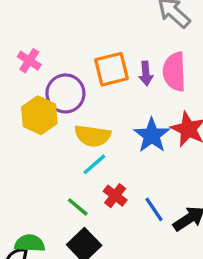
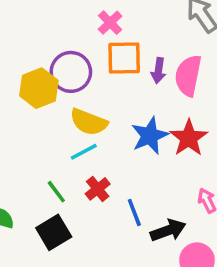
pink cross: (29, 61) -> (110, 23), moved

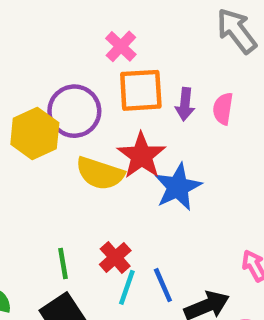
pink semicircle: (188, 76) -> (223, 109), size x0.6
red star: (189, 138) -> (141, 156), moved
cyan line: (84, 152) -> (127, 287), moved, turned -40
green line: (56, 192) -> (63, 263), turned 30

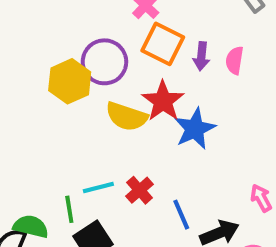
orange square: (141, 90) -> (163, 44), turned 30
green line: (63, 263) -> (69, 209), moved
cyan line: (127, 287) -> (98, 188), moved, turned 56

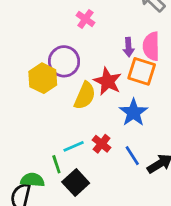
orange square: (163, 44) -> (142, 71), moved
pink semicircle: (235, 60) -> (151, 46), size x1.5
yellow semicircle: (127, 116) -> (85, 96), turned -76
blue star: (195, 129) -> (133, 112), moved

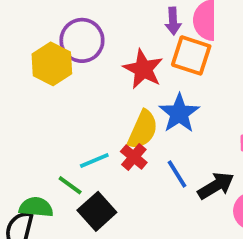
yellow semicircle: (85, 96) -> (143, 130), moved
green line: (56, 164) -> (70, 185), turned -36

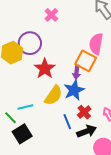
purple arrow: (173, 21) -> (77, 72), moved
red star: (143, 69) -> (45, 69), moved
red cross: (134, 157) -> (84, 112), moved

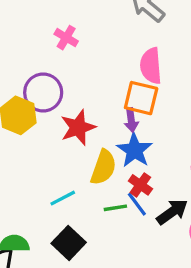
red star: (45, 69) -> (78, 127), turned 30
red cross: (84, 112) -> (140, 185), moved
green line: (10, 118) -> (115, 208), moved, turned -40

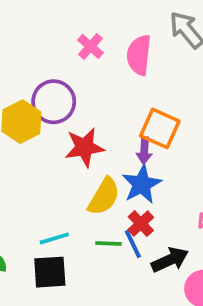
pink semicircle: (151, 66) -> (139, 55), moved
cyan line: (63, 198) -> (54, 238), moved
black square: (69, 243) -> (50, 272), turned 32

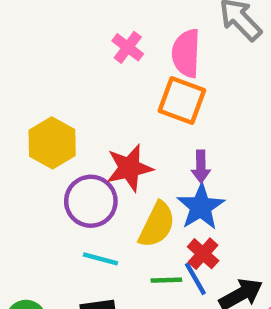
purple circle: (54, 102) -> (91, 201), moved
orange square: (160, 128) -> (182, 100), moved
cyan line: (54, 238) -> (100, 259), moved, turned 36

